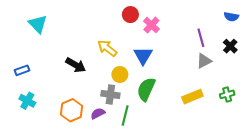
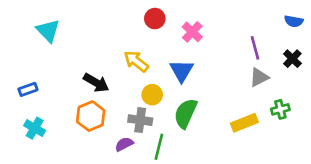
red circle: (130, 15) -> (155, 19), moved
green cross: (227, 94) -> (280, 109), moved
orange hexagon: (71, 110) -> (91, 116), moved

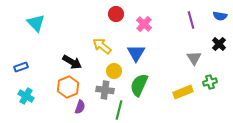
purple line: (255, 48) -> (191, 20), moved
gray triangle: (259, 77) -> (194, 58), turned -35
purple semicircle: (124, 144) -> (80, 107), moved, turned 136

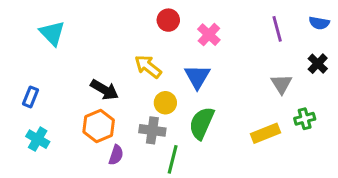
blue rectangle: (21, 67) -> (30, 97), turned -48

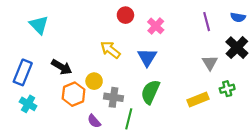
black cross: (318, 64) -> (237, 48), size x1.5
black arrow: (104, 90) -> (62, 67), moved
blue rectangle: (30, 97) -> (23, 72), size x1.6
yellow circle: (165, 103) -> (94, 81), moved
purple semicircle: (116, 155) -> (94, 121), moved, turned 120

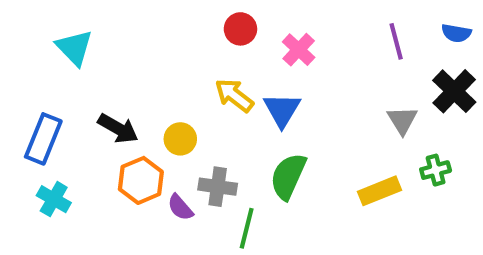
yellow arrow: (110, 50) -> (234, 95), moved
yellow circle: (94, 81) -> (180, 139), moved
purple semicircle: (94, 121) -> (180, 207), moved

